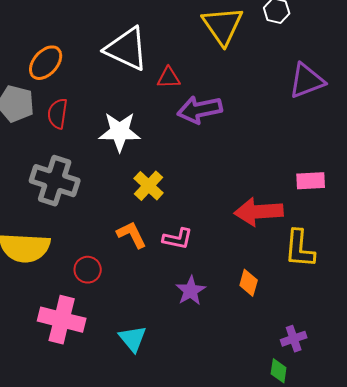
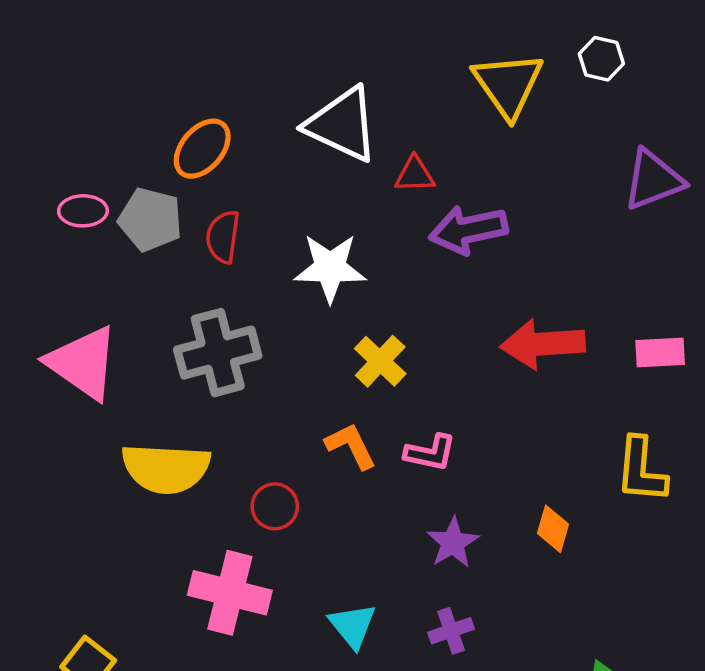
gray cross: (55, 181) -> (218, 353), turned -33
red arrow: (259, 212) -> (543, 344), moved
purple cross: (294, 339) -> (451, 631), moved

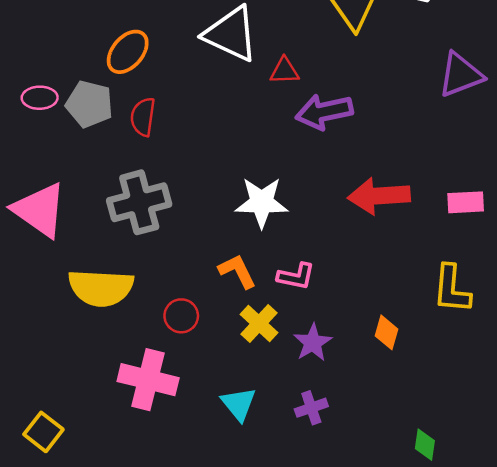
white star: (330, 268) -> (262, 202), moved
yellow cross: (380, 361) -> (259, 323), moved

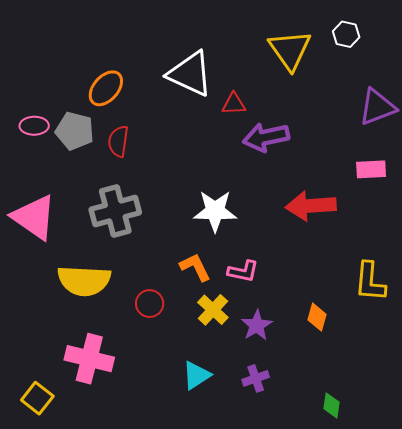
pink rectangle: (466, 202) -> (371, 169), moved
pink cross: (148, 380) -> (89, 359), moved
cyan triangle: (239, 404) -> (196, 375), turned 36
green diamond: (425, 445) -> (332, 405), moved

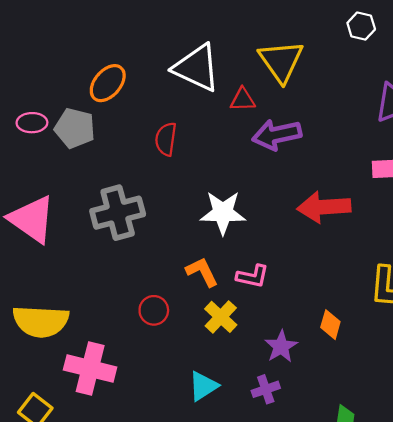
yellow triangle: (290, 50) -> (281, 61), moved
red semicircle: (118, 141) -> (166, 139), moved
yellow semicircle: (84, 281) -> (41, 321), moved
purple star: (257, 325) -> (281, 347), moved

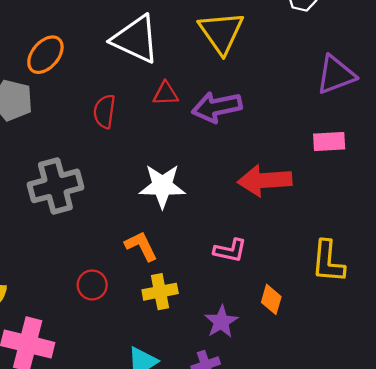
red triangle: (243, 100) -> (166, 94), moved
pink L-shape: (253, 276) -> (230, 250), moved
yellow cross: (221, 317) -> (160, 292), turned 36

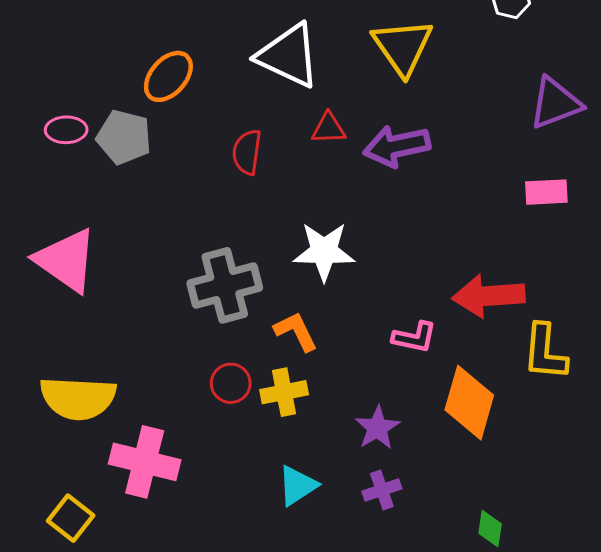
red arrow: (265, 180) -> (489, 296), moved
gray cross: (55, 186) -> (225, 285), moved
yellow cross: (160, 292) -> (284, 392), moved
orange diamond: (271, 299) -> (469, 403), size x1.8
purple star: (221, 322) -> (377, 428), moved

